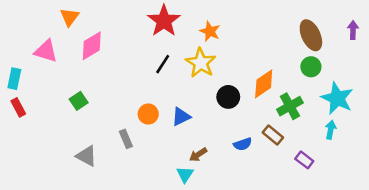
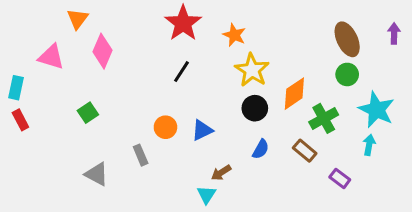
pink diamond: (92, 46) -> (102, 51), turned -36
yellow star: (201, 63) -> (252, 70), moved
blue semicircle: (243, 144) -> (261, 149), moved, turned -42

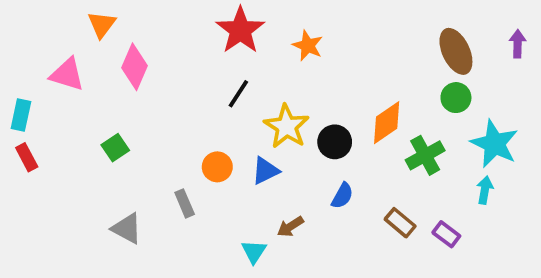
yellow star: (252, 70) -> (287, 126), moved
brown rectangle: (305, 151) -> (400, 223), moved
cyan triangle: (206, 195) -> (254, 252), moved

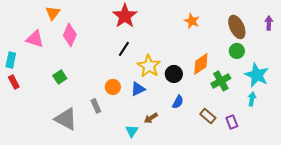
orange star: (308, 46) -> (192, 21), moved
gray triangle: (127, 228) -> (66, 119), size x1.4
purple rectangle: (446, 234) -> (232, 122), turned 32

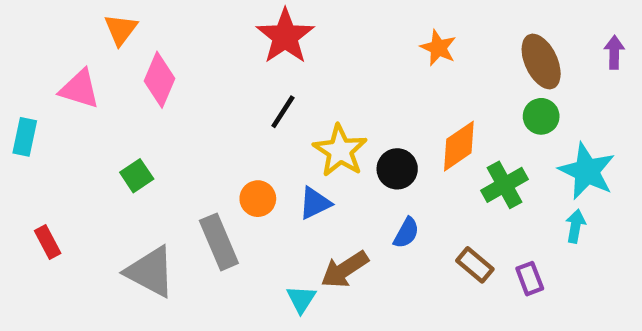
red rectangle: (14, 82) -> (48, 242), moved
gray rectangle: (96, 106) -> (219, 242), size x1.6
brown arrow: (151, 118) -> (345, 269), size x1.5

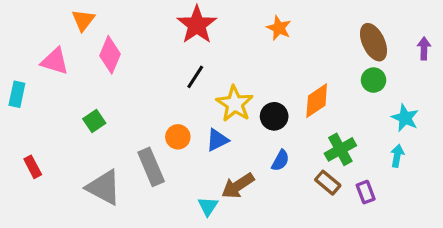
orange star: (438, 48) -> (279, 28), moved
purple arrow: (614, 52) -> (424, 48), moved
cyan star: (587, 171) -> (405, 118), size x0.7
green cross: (505, 185) -> (340, 149), moved

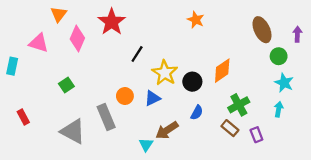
red star: (197, 25) -> (112, 22), moved
green circle: (374, 80) -> (279, 56), moved

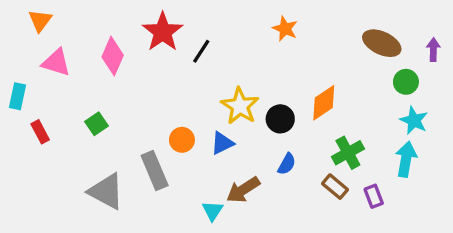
orange triangle: (59, 14) -> (40, 21), moved
brown ellipse: (262, 30) -> (382, 43), turned -40
black line: (137, 54) -> (201, 51), moved
cyan arrow: (279, 109) -> (406, 159), size x1.5
red rectangle: (23, 117) -> (40, 132), moved

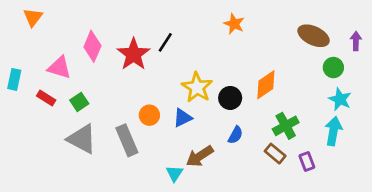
red star: (163, 32) -> (134, 54), moved
pink triangle: (56, 62) -> (59, 68), moved
red rectangle: (40, 132) -> (46, 98), moved, turned -30
gray triangle: (106, 191) -> (82, 139), moved

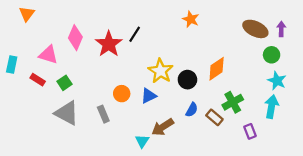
purple arrow: (356, 41) -> (281, 29), moved
gray rectangle: (127, 140) -> (103, 114), size x0.7
brown rectangle: (275, 154) -> (214, 117), moved

